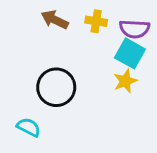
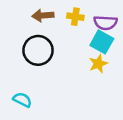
brown arrow: (55, 20) -> (43, 15), turned -30
black circle: (56, 87) -> (38, 50), moved

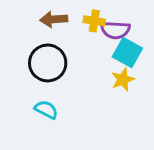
purple semicircle: (105, 23) -> (115, 30), moved
cyan semicircle: (22, 100) -> (46, 110), moved

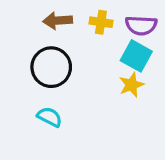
purple semicircle: (115, 30) -> (141, 25), moved

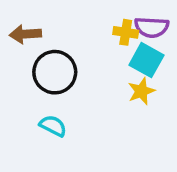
brown arrow: (58, 21) -> (25, 34), moved
yellow cross: (101, 22) -> (126, 32), moved

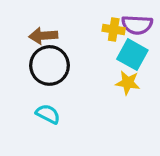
brown arrow: (25, 34) -> (43, 36), moved
yellow star: (141, 91) -> (128, 83), turned 30

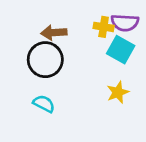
brown arrow: (43, 36) -> (54, 33), moved
yellow star: (128, 83) -> (118, 92), moved, turned -30

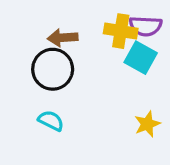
yellow cross: (104, 27) -> (121, 31), size x1.4
yellow star: (118, 92) -> (147, 124), moved

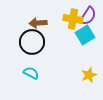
purple semicircle: (146, 26) -> (88, 16), turned -60
cyan square: (141, 58) -> (85, 35), turned 30

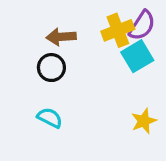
yellow cross: (73, 19) -> (118, 30), turned -30
black circle: (32, 42) -> (51, 68), size x0.7

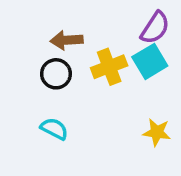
yellow cross: (118, 30) -> (109, 67), moved
yellow star: (144, 121) -> (157, 132), turned 30

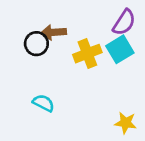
black circle: (56, 74) -> (36, 44), moved
yellow star: (157, 132) -> (126, 123), moved

